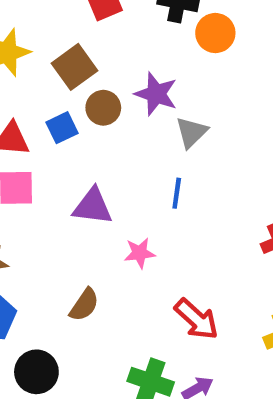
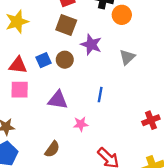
brown square: (74, 67) -> (66, 25), moved, turned -35
brown circle: (103, 108) -> (65, 60), moved
gray triangle: (191, 132) -> (127, 57), moved

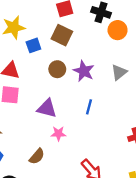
purple star: (91, 45) -> (84, 71), moved
blue square: (44, 60) -> (33, 45), moved
pink star: (81, 124) -> (58, 134), moved

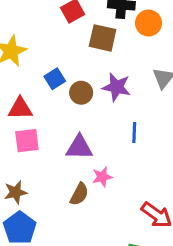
brown square: (62, 35) -> (103, 38), moved
blue square: (33, 45) -> (55, 79), moved
brown semicircle: (37, 156) -> (79, 194), moved

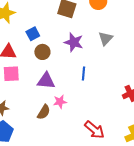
brown circle: (81, 93) -> (42, 52), moved

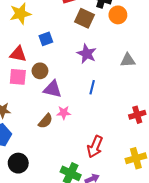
gray triangle: (106, 38) -> (128, 60), moved, turned 35
brown circle: (42, 52) -> (40, 71), moved
red arrow: (94, 130) -> (95, 147), turned 65

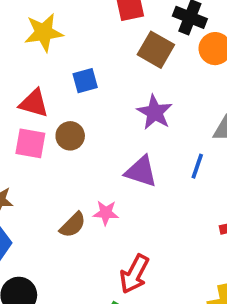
blue line: (92, 87) -> (197, 166), moved
purple triangle: (52, 89) -> (141, 171), moved
red arrow: (95, 147) -> (134, 274), moved

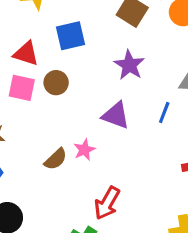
blue square: (85, 81) -> (71, 36), size x1.4
pink star: (106, 213) -> (84, 150), turned -30

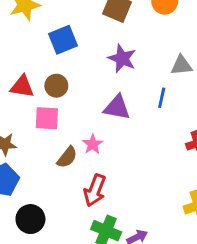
red triangle: (26, 54) -> (22, 87), moved
pink square: (22, 88) -> (47, 118), moved
red arrow: (107, 203) -> (95, 190), moved

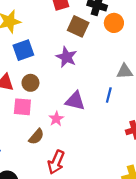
blue square: (63, 40) -> (23, 50), moved
purple star: (122, 58) -> (66, 57), moved
pink star: (93, 144) -> (56, 119), moved

